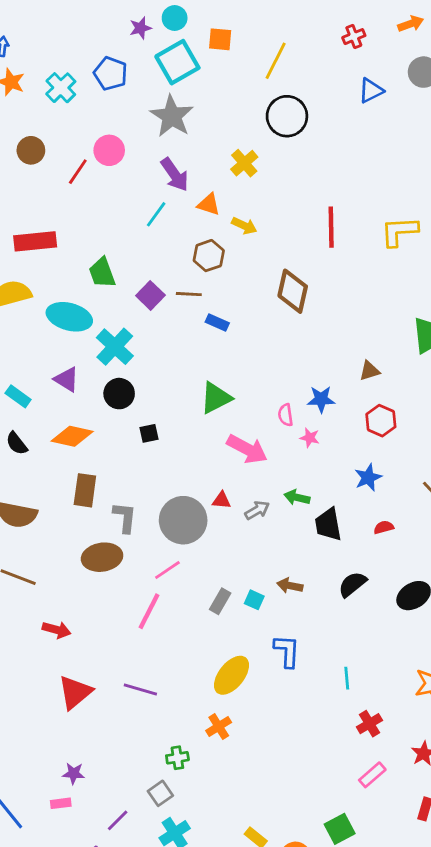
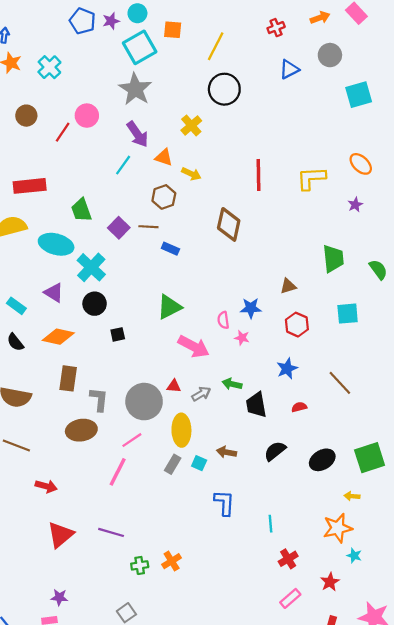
blue pentagon: (111, 73) -> (82, 21), moved
yellow ellipse: (231, 675) -> (181, 430), moved, turned -40
green cross: (177, 758) -> (140, 565), moved

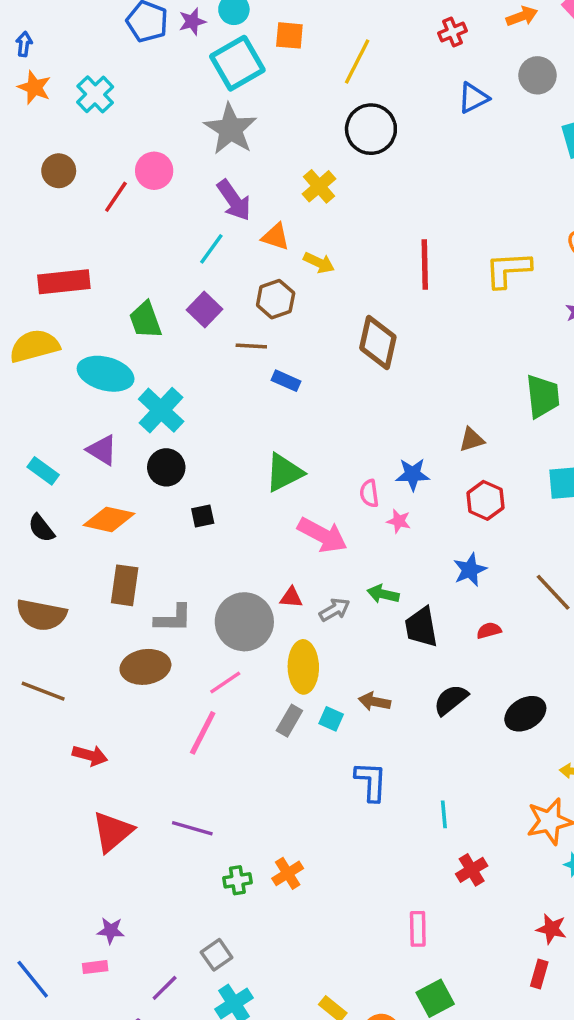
purple square: (119, 228) -> (204, 310), moved
gray L-shape: (99, 399) -> (173, 618), turned 85
red star: (330, 582) -> (551, 929), moved, turned -30
pink rectangle: (290, 598) -> (418, 929), moved, turned -50

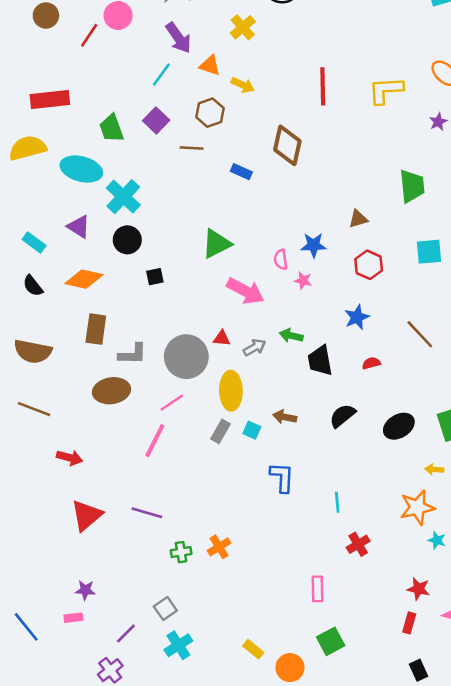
blue rectangle: (286, 381) -> (241, 172), moved

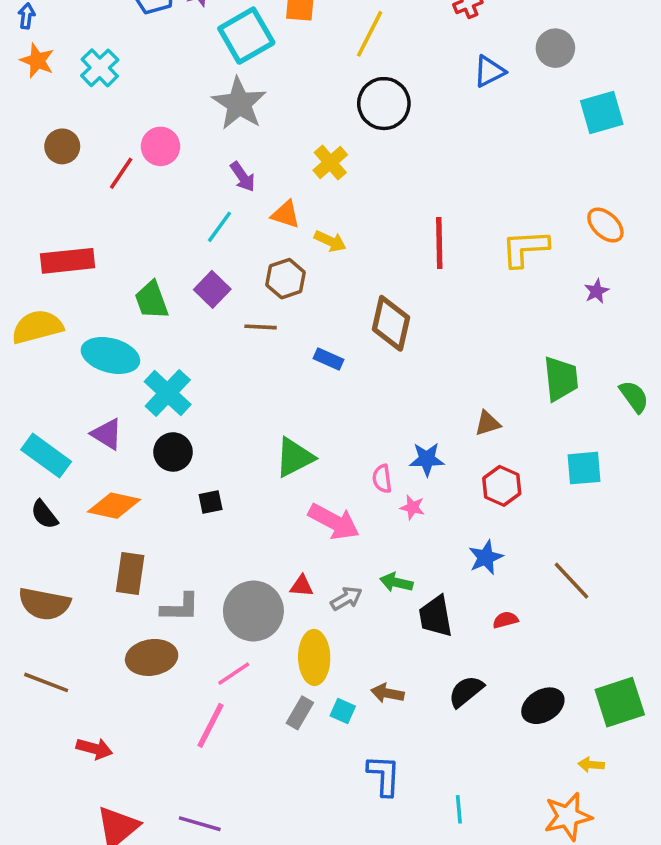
purple arrow: (178, 38) -> (243, 177), size x0.7
cyan rectangle: (34, 242) -> (46, 456), size x1.5

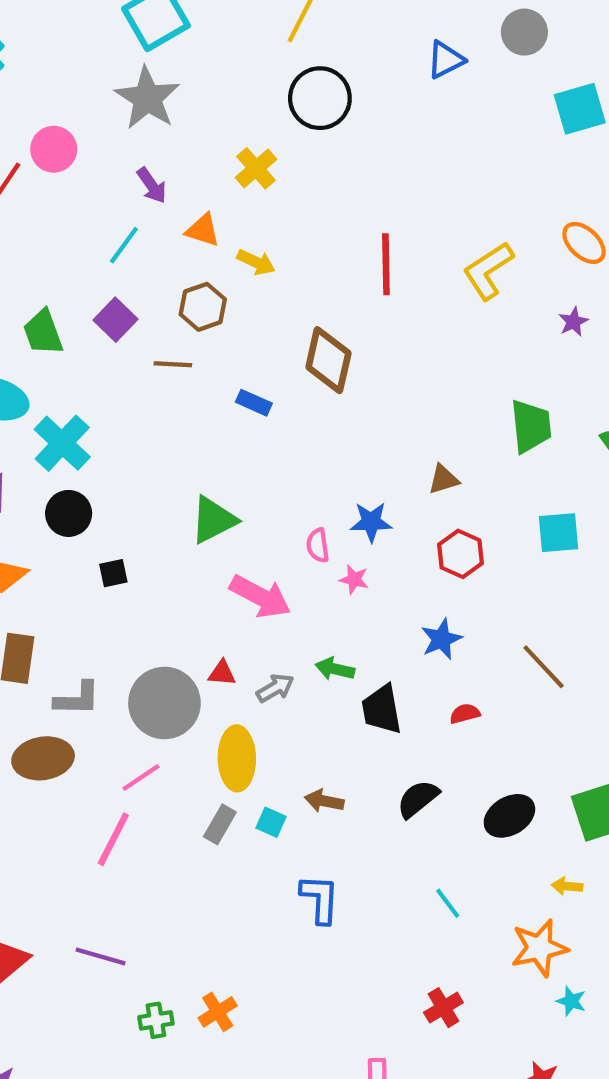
yellow L-shape: (525, 248) -> (488, 271), turned -30
cyan line: (459, 809) -> (448, 903), moved, turned -32

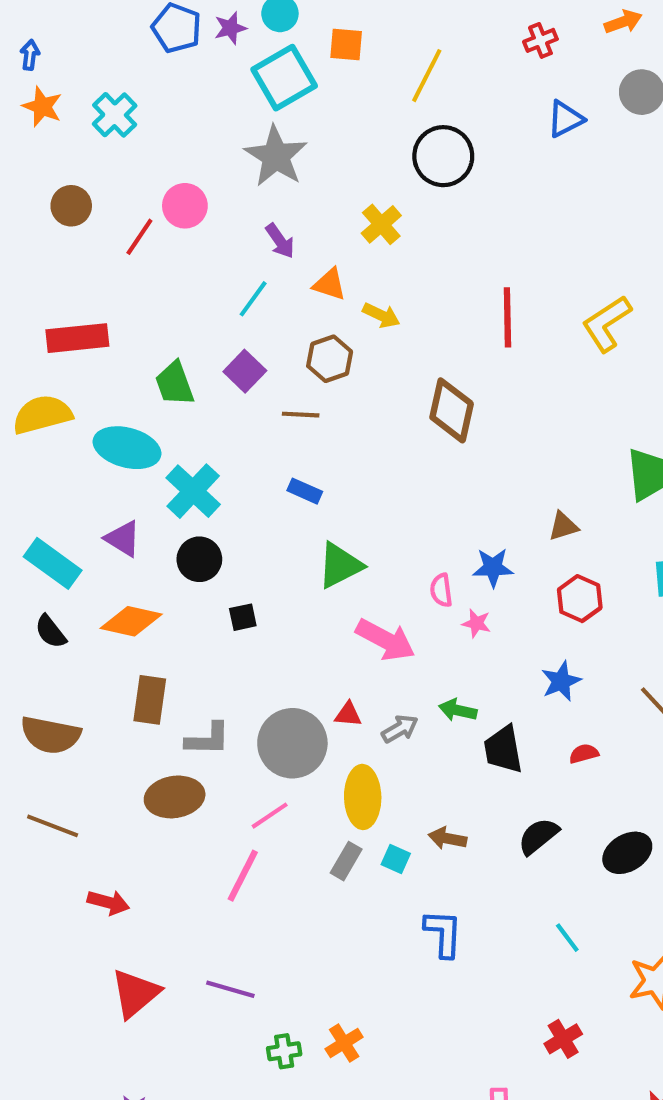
blue rectangle: (254, 403) -> (305, 491), moved

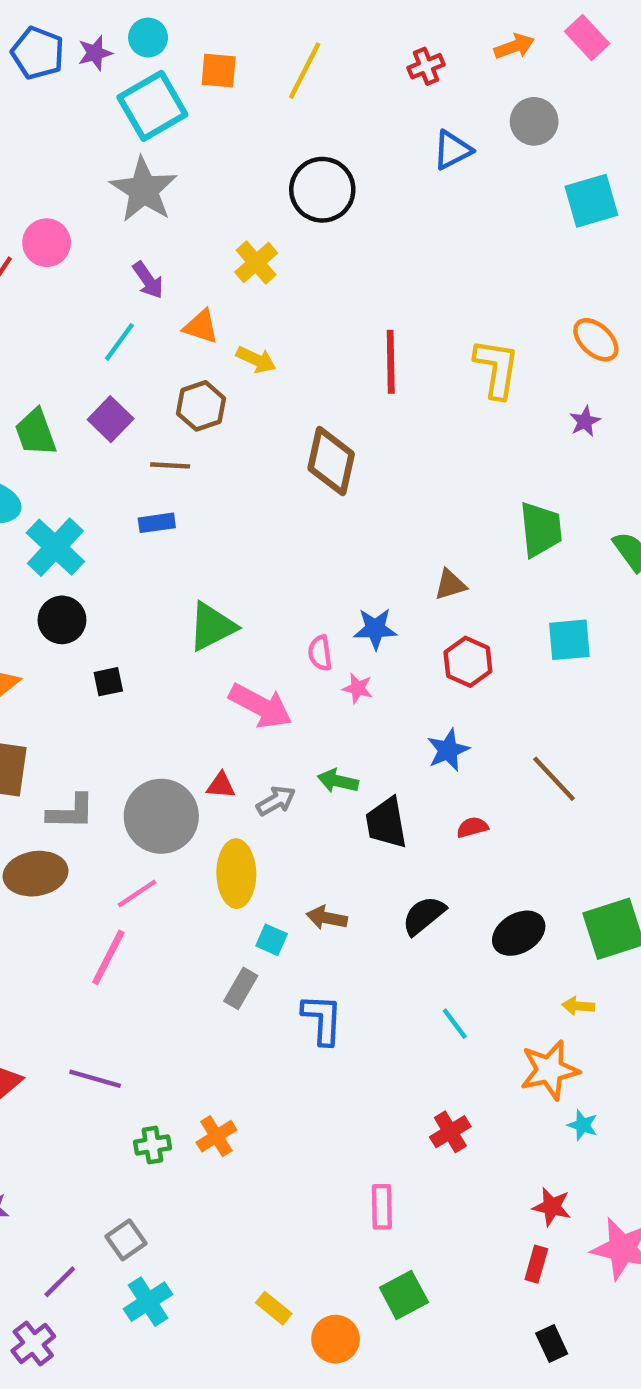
yellow line: (427, 76) -> (305, 71), moved
yellow L-shape: (607, 324) -> (497, 368), turned 132
blue rectangle: (305, 491) -> (157, 523), moved, turned -32
gray rectangle: (346, 861) -> (241, 988), moved

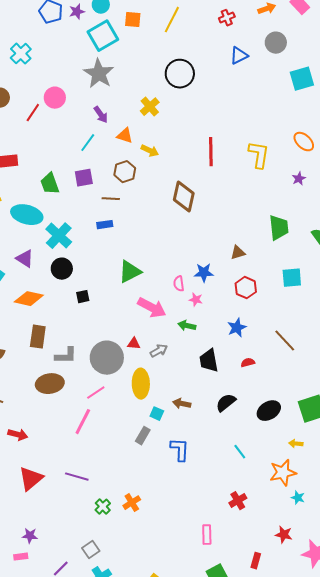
purple square: (111, 419) -> (84, 178), turned 36
green arrow: (338, 781) -> (187, 326), moved
green cross: (152, 1145) -> (103, 507), turned -35
red rectangle: (536, 1264) -> (256, 561), moved

